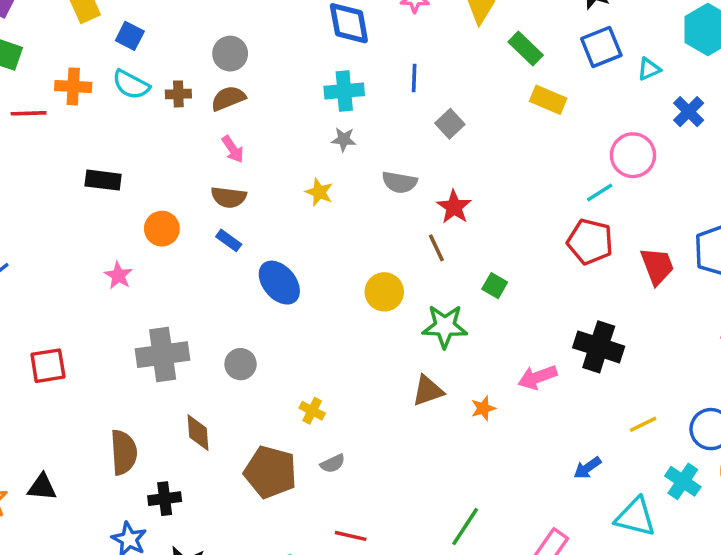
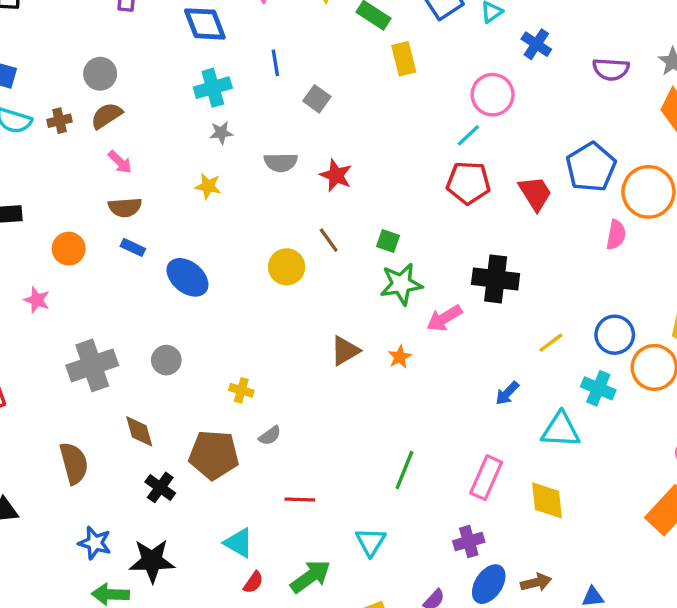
yellow rectangle: (548, 100) -> (404, 59), turned 64
brown line: (436, 248) -> (329, 240), moved
green star: (445, 326) -> (401, 284), moved
black cross: (165, 499) -> (160, 487), moved, turned -36

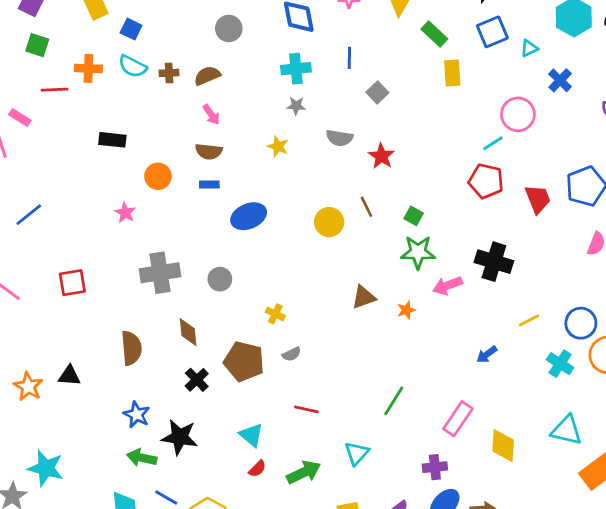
gray circle: (100, 74) -> (229, 28), moved
blue rectangle: (133, 247) -> (209, 185), turned -36
blue ellipse: (187, 277) -> (249, 216), turned -72
cyan triangle: (561, 430) -> (567, 430), moved

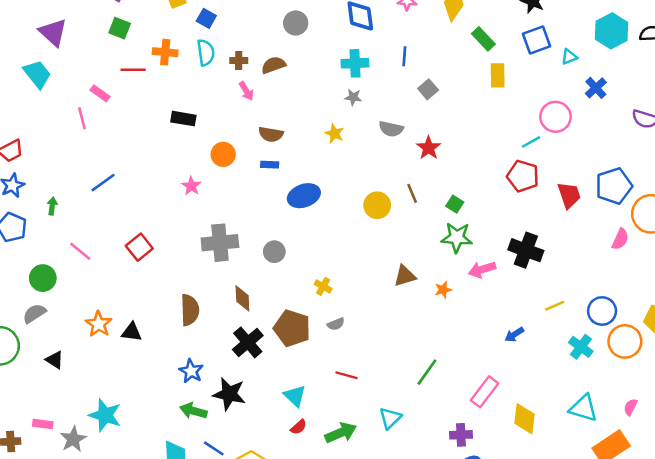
cyan semicircle: (133, 66) -> (206, 53), turned -128
pink arrow: (211, 115) -> (246, 91), moved
red square: (72, 283) -> (139, 247), turned -32
black cross: (197, 380) -> (248, 342), size x1.4
orange star: (28, 387) -> (99, 324), moved

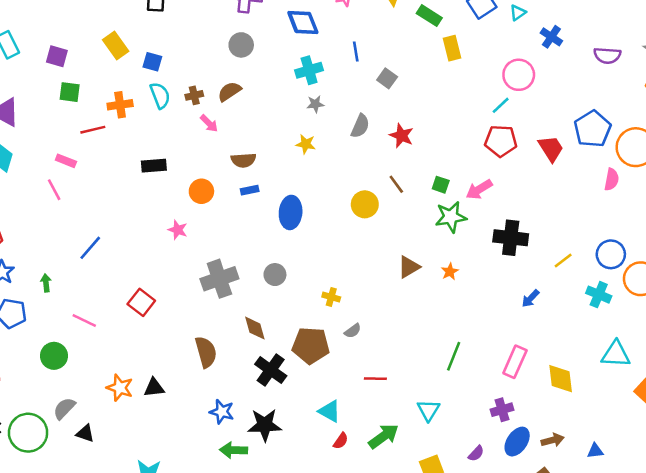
gray semicircle: (391, 129) -> (360, 126), turned -65
blue ellipse: (304, 196) -> (291, 212), turned -52
black cross: (526, 250) -> (511, 238), moved
pink arrow: (482, 270) -> (479, 189), moved
gray semicircle: (34, 313) -> (64, 408), moved

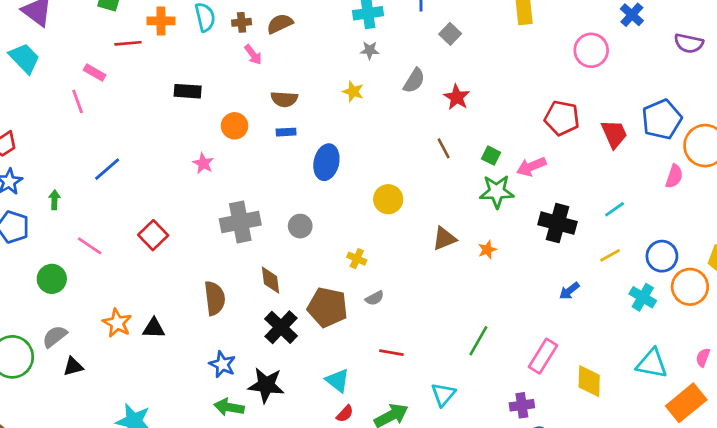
cyan line: (501, 105) -> (615, 209), moved
yellow circle: (365, 204) -> (388, 199), moved
black triangle: (85, 433) -> (73, 366), turned -42

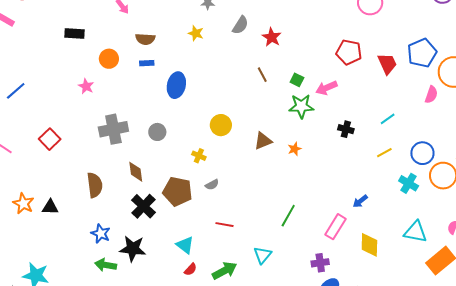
yellow circle: (388, 199) -> (221, 125), moved
black cross: (558, 223) -> (346, 129), size x0.6
blue arrow: (569, 291) -> (360, 201), moved

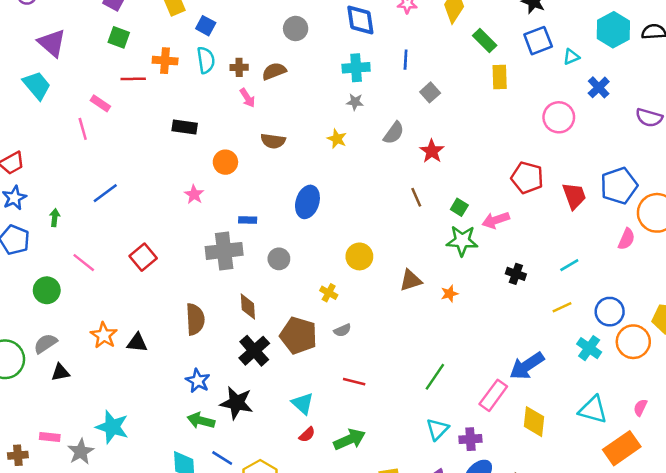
blue rectangle: (147, 63) -> (248, 220), moved
blue arrow: (360, 201) -> (527, 366), size x1.8
cyan triangle: (263, 255) -> (438, 429), moved

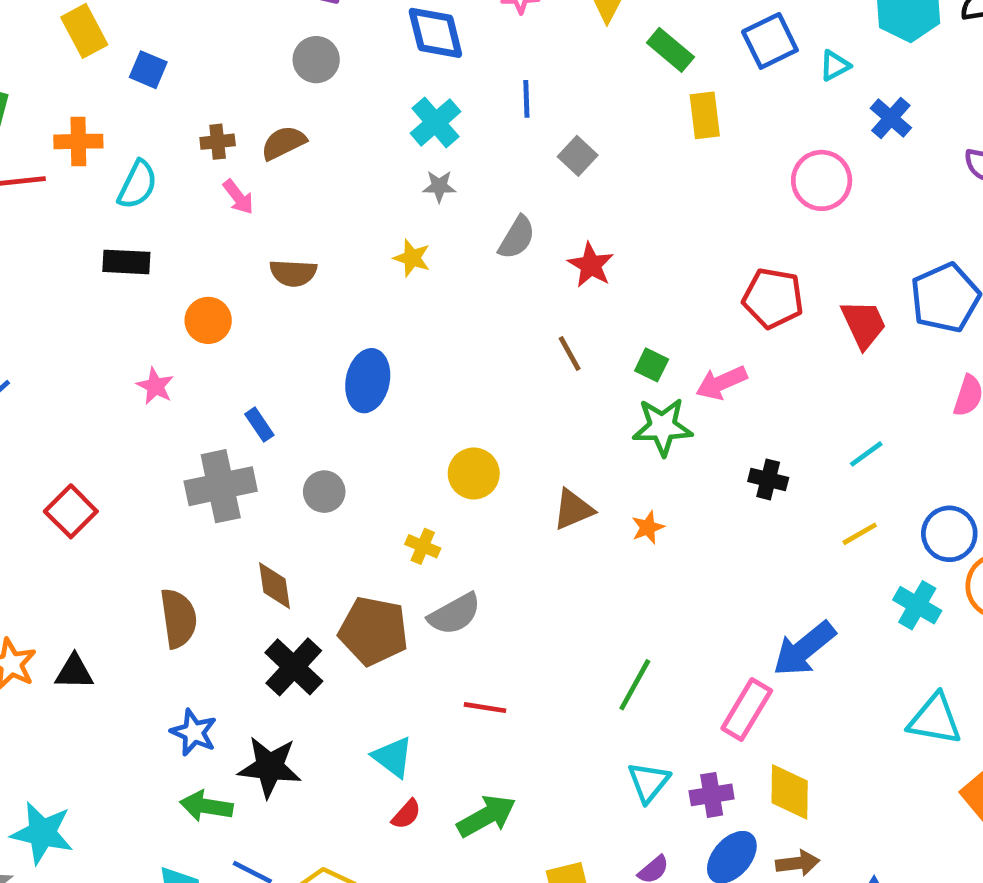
cyan semicircle: (206, 60) -> (137, 185), moved, turned 40
cyan cross: (356, 68) -> (436, 122), turned -32
blue rectangle: (248, 220) -> (259, 425), turned 60
gray semicircle: (342, 330) -> (455, 614), size x1.6
yellow diamond: (534, 422) -> (790, 792), moved

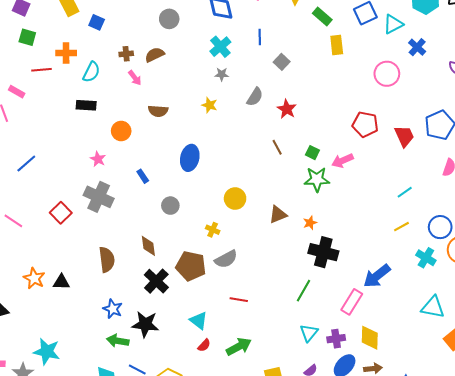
cyan triangle: (835, 66) -> (393, 24), size x1.5
black cross: (768, 479) -> (323, 252), moved, size x1.8
gray cross: (221, 486) -> (99, 197), moved, turned 36

